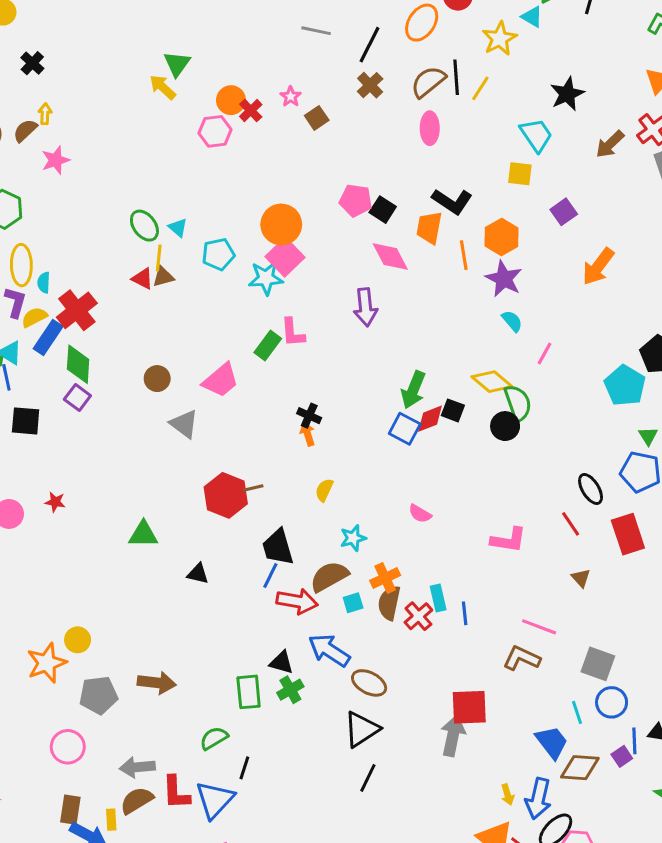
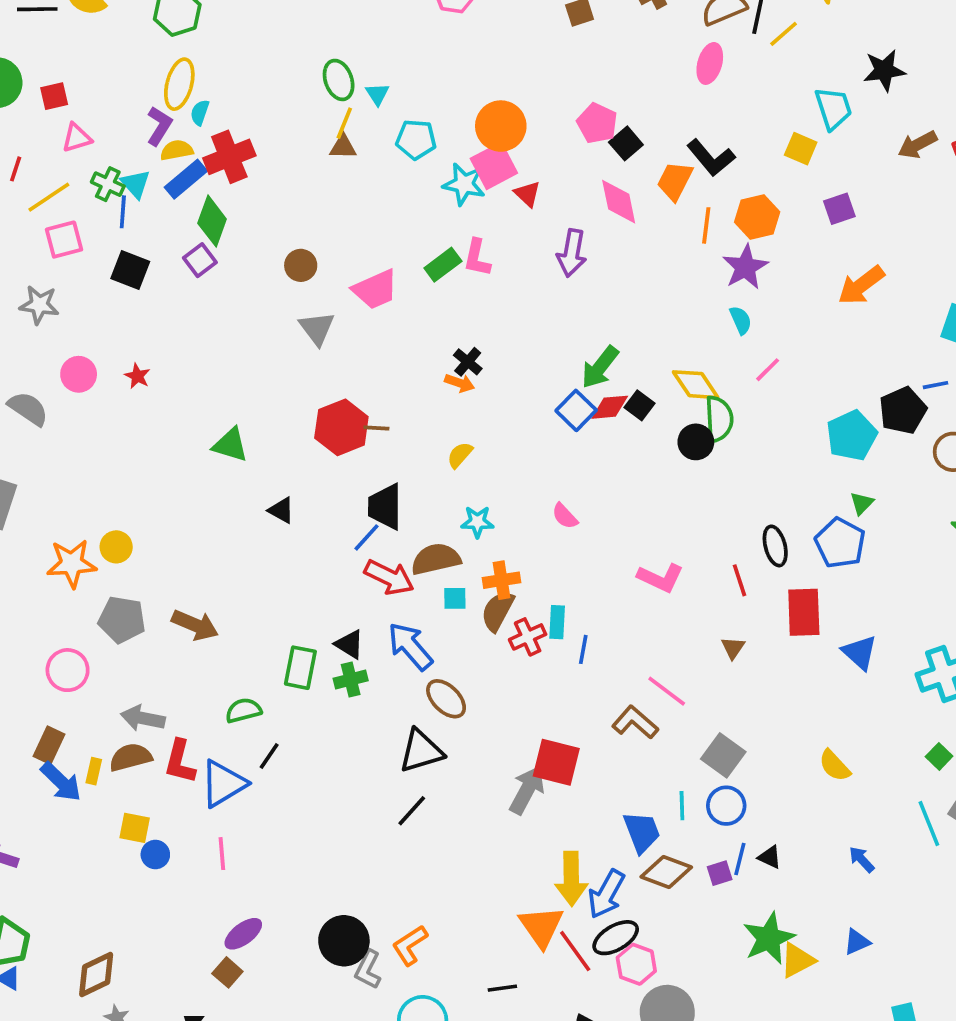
red triangle: (142, 279) -> (527, 194), moved
orange arrow: (308, 434) -> (460, 383), turned 110
yellow arrow: (508, 794) -> (571, 879), size x2.0

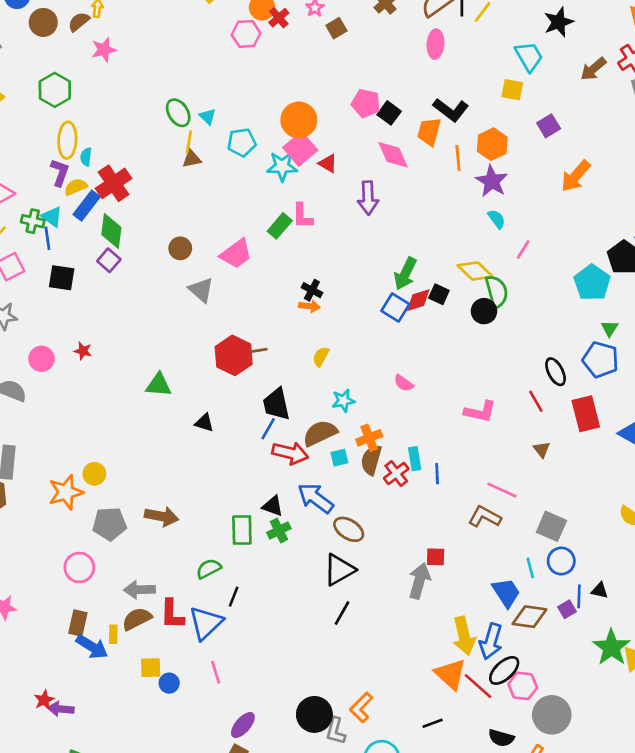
red square: (556, 762) -> (436, 557), size x0.6

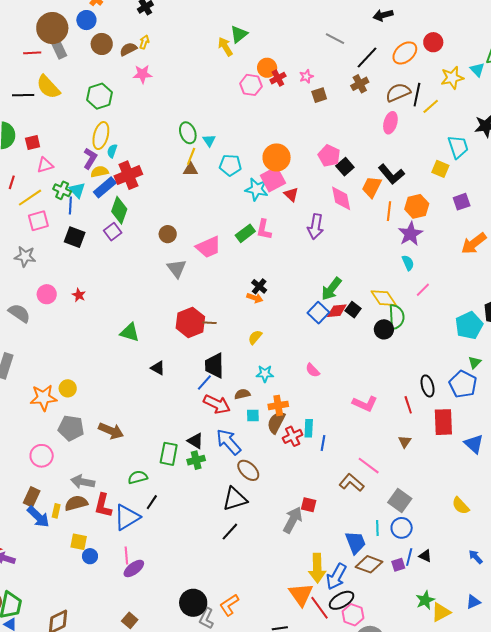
brown semicircle: (320, 433) -> (242, 394), size x0.6
green star: (611, 647) -> (425, 600), size x0.7
purple ellipse: (243, 725) -> (134, 568), moved

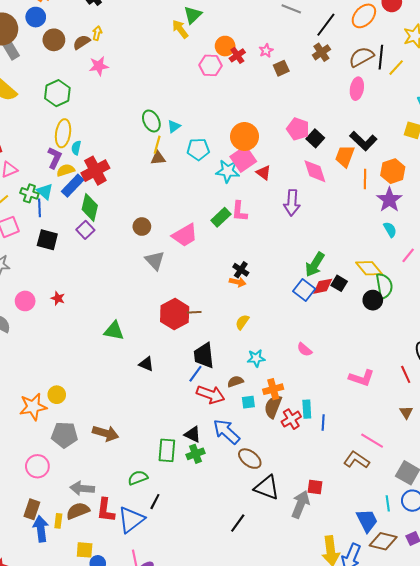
cyan triangle: (209, 140) -> (174, 126), turned 32
black triangle: (235, 499) -> (267, 488), moved, turned 44
blue arrow: (38, 517) -> (41, 529), turned -135

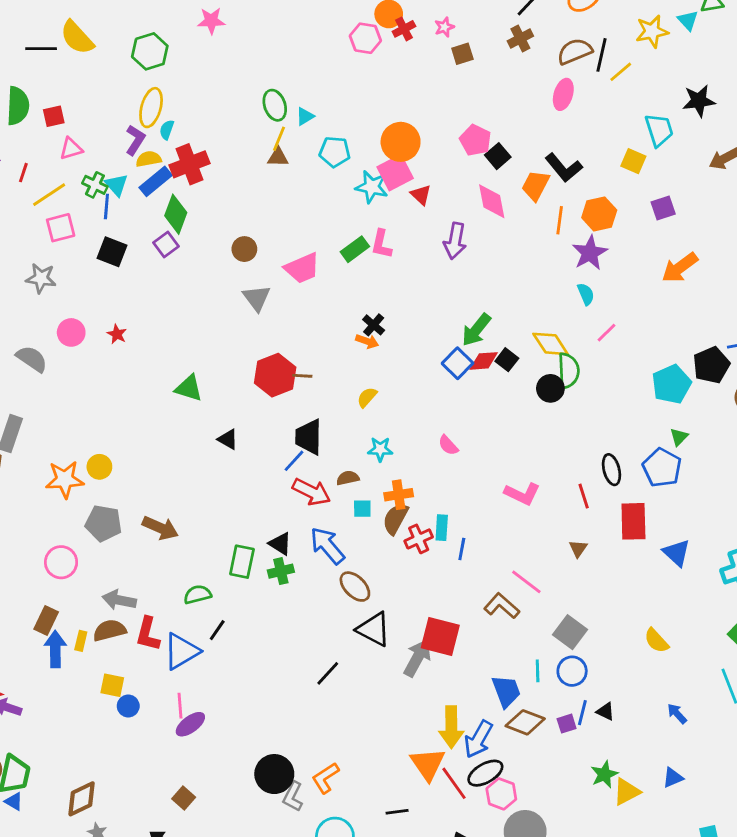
red square: (315, 487) -> (440, 637), size x1.8

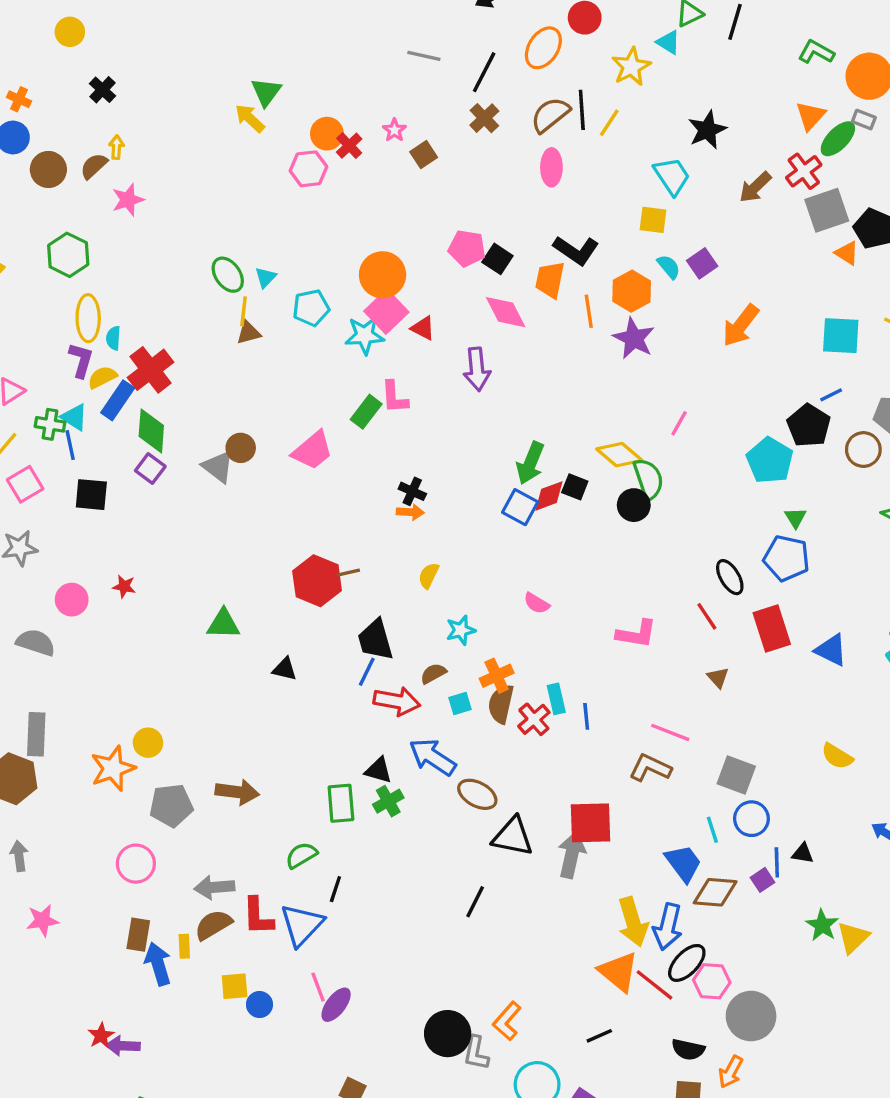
cyan semicircle: (586, 294) -> (669, 267), moved
gray triangle: (257, 298) -> (218, 467), moved

